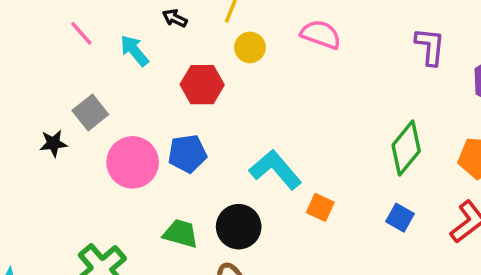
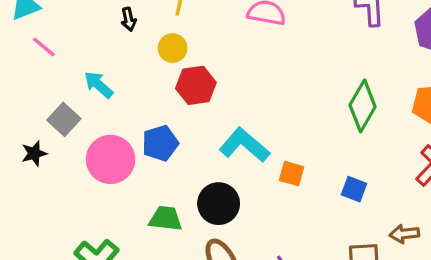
black arrow: (175, 18) -> (129, 19), turned -120
yellow circle: (250, 47) -> (173, 48), moved
cyan arrow: (134, 51) -> (99, 85), moved
red hexagon: (202, 85) -> (196, 85), moved
blue square: (400, 218) -> (354, 189), moved

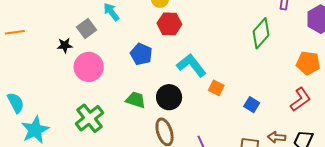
green diamond: (363, 106) -> (261, 33), moved
blue pentagon: (160, 143) -> (141, 54), turned 30
pink circle: (111, 159) -> (89, 67), moved

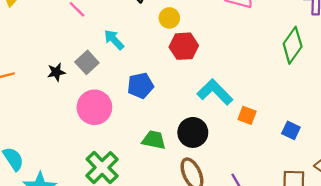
black star: (65, 45) -> (56, 72), moved
blue pentagon: (141, 54) -> (140, 86), moved, turned -30

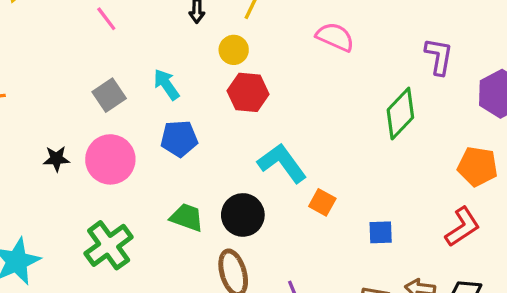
cyan arrow: (114, 40) -> (166, 84), moved
black star: (56, 72) -> (56, 159), moved
blue square: (291, 130) -> (381, 232), turned -36

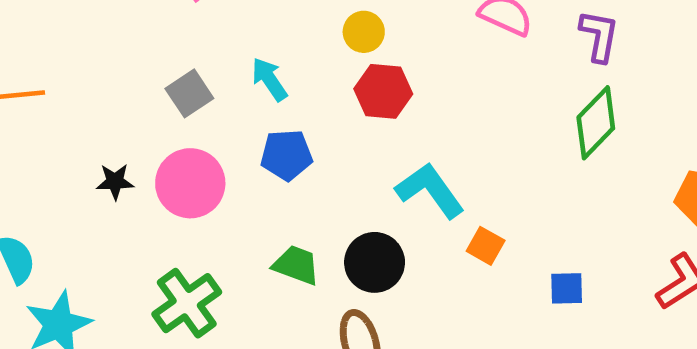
purple L-shape: (439, 56) -> (599, 36), moved

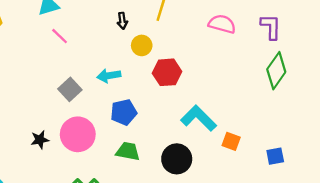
yellow circle: (364, 32) -> (142, 45), moved
cyan arrow: (269, 79) -> (109, 76), turned -55
green trapezoid: (296, 265) -> (128, 151), moved

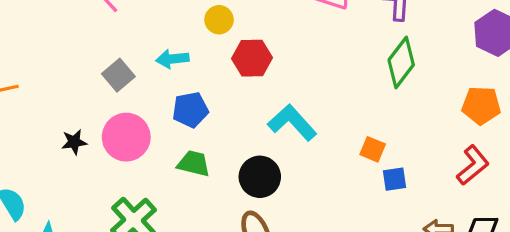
orange square: (231, 141) -> (373, 149), moved

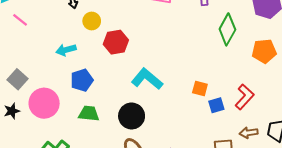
green diamond: (401, 62) -> (227, 29), moved
gray square: (118, 75) -> (17, 79), moved
red L-shape: (473, 165) -> (244, 97), moved

